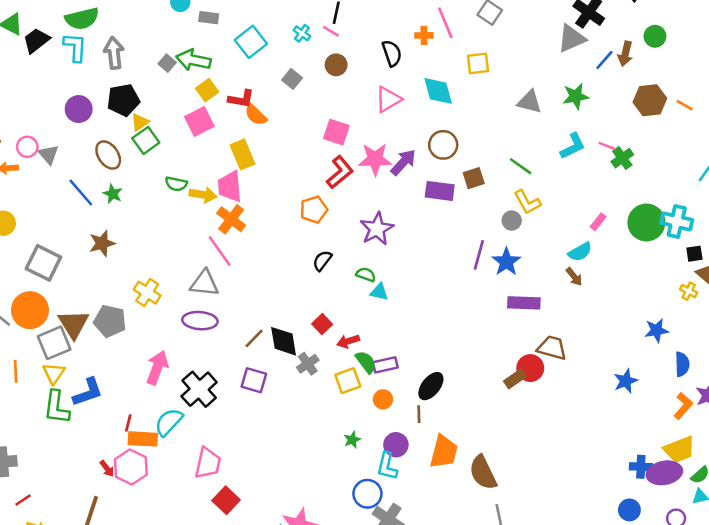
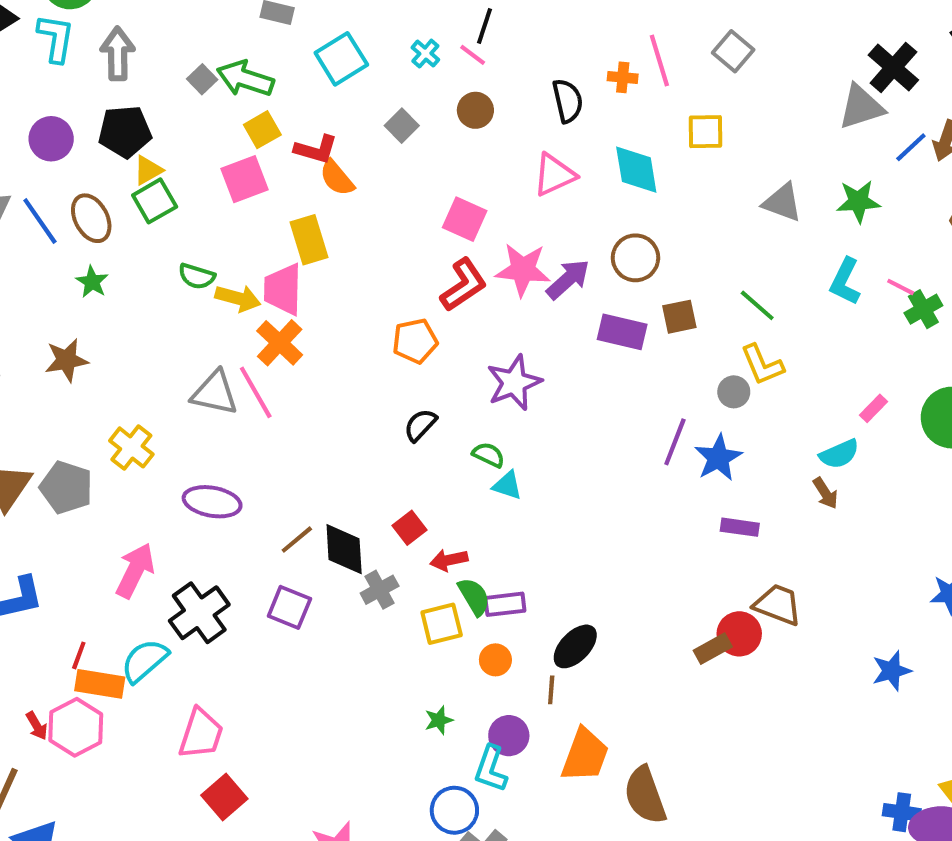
cyan L-shape: (573, 146) -> (845, 282), turned 136
blue line: (81, 193) -> (40, 221), moved
gray triangle: (204, 283) -> (215, 393), moved
purple rectangle: (524, 303) -> (740, 527), size x0.7

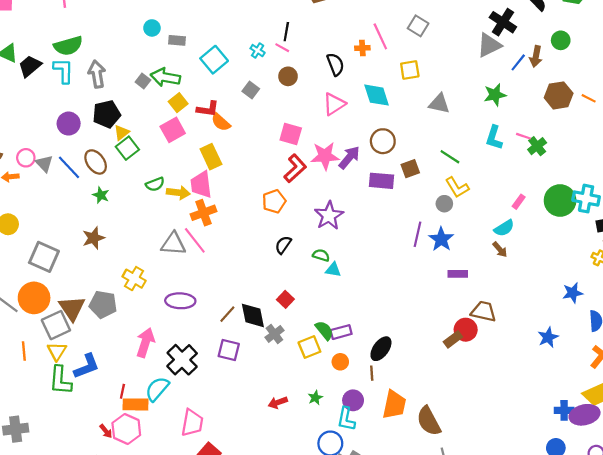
gray triangle: (782, 202) -> (439, 104), moved
green semicircle: (197, 276) -> (155, 184), turned -30
orange cross: (280, 343) -> (203, 213), turned 35
red arrow: (449, 560) -> (278, 403), moved

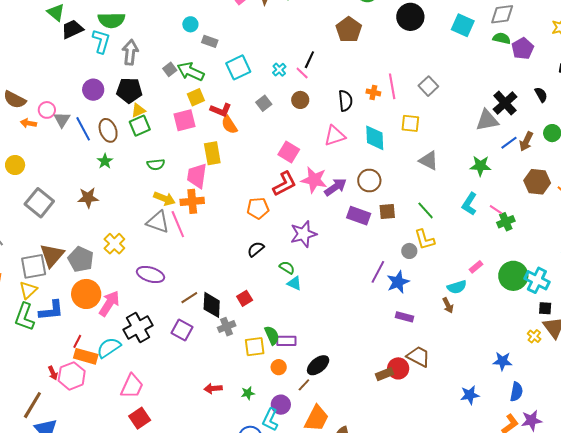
yellow arrow: (178, 193) -> (164, 199), moved
orange circle: (34, 298) -> (86, 294), moved
brown line: (372, 373) -> (304, 385), turned 32

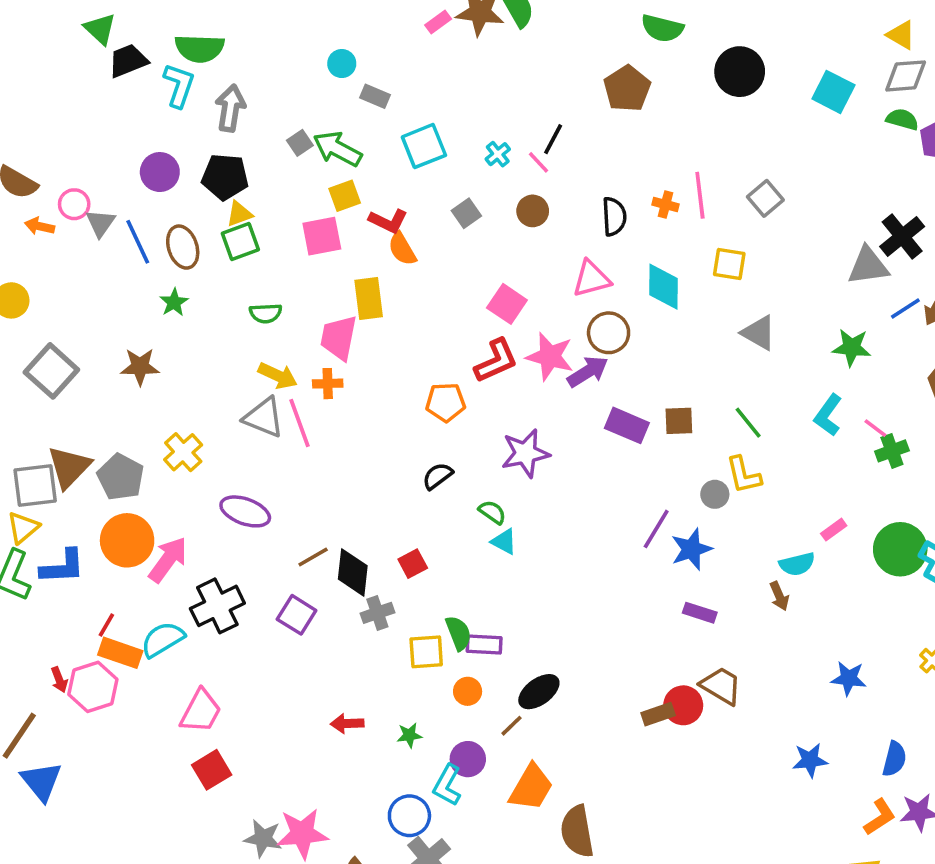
brown circle: (369, 180) -> (609, 333), moved
orange cross: (192, 201) -> (328, 384), size x0.7
blue star: (502, 361) -> (849, 678), moved

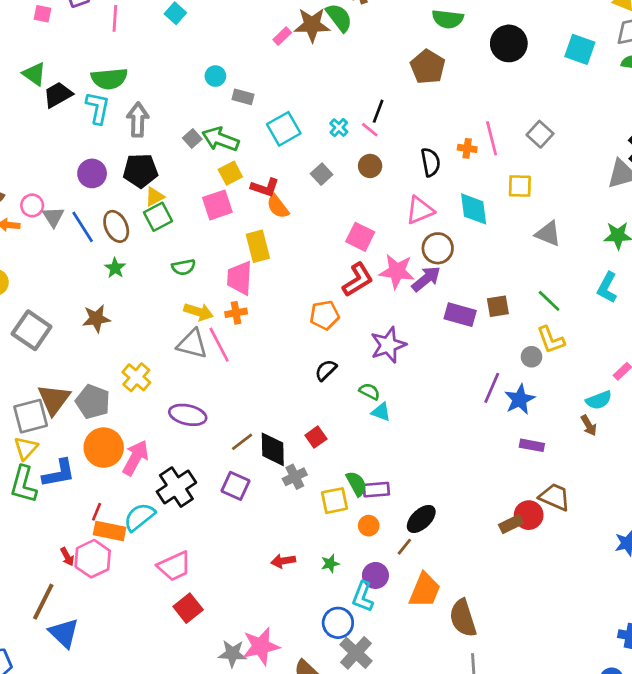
pink trapezoid: (201, 711) -> (174, 566), turned 45

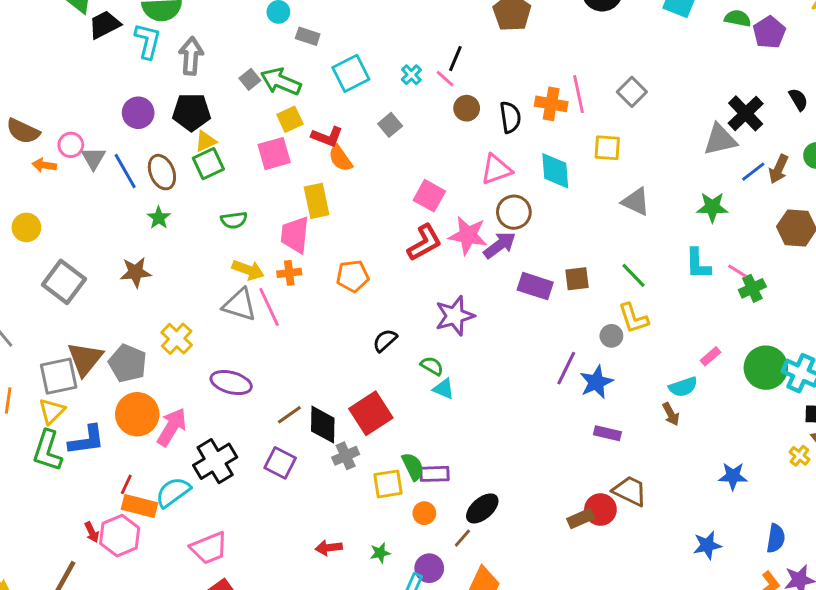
orange cross: (467, 148) -> (551, 104), size x1.5
brown circle: (370, 166) -> (467, 108), moved
cyan L-shape: (607, 288) -> (698, 264), turned -32
orange pentagon: (325, 315) -> (353, 276), moved
red square: (316, 437) -> (371, 413), size x1.8

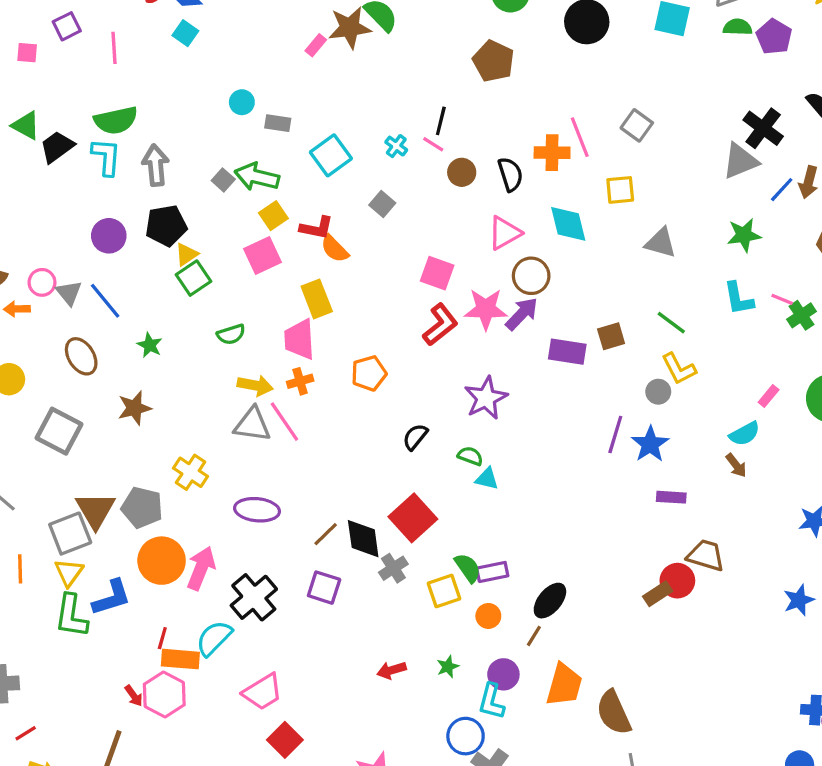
brown ellipse: (162, 172) -> (81, 356), moved

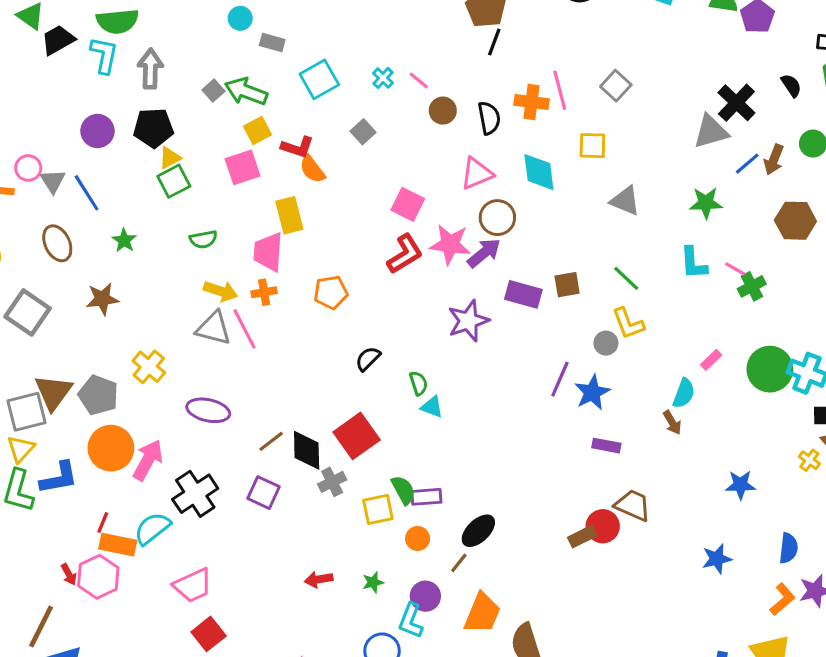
black line: (441, 121) -> (494, 42), moved
purple star: (486, 398) -> (468, 321), moved
cyan semicircle: (745, 434) -> (684, 393), turned -48
green semicircle: (470, 456) -> (419, 383), turned 45

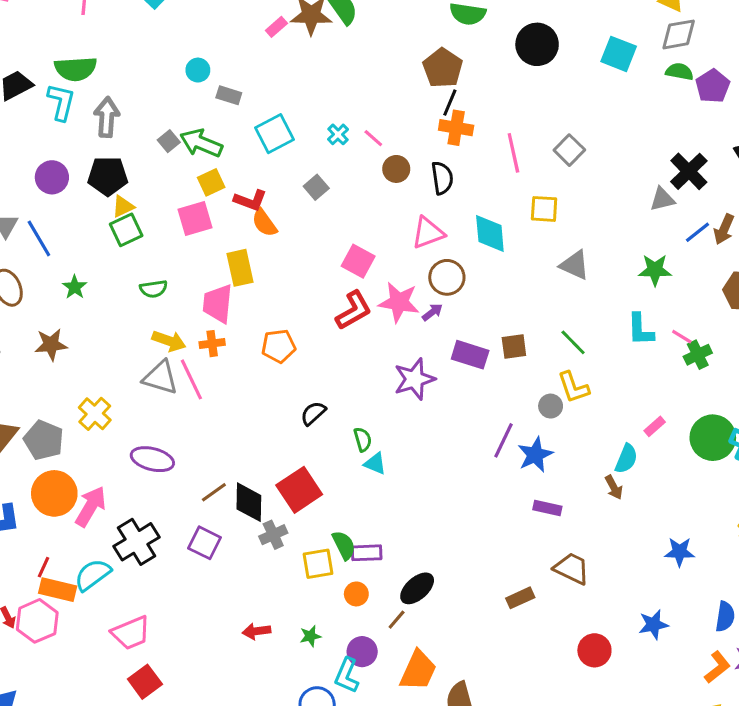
orange cross: (531, 102) -> (456, 128), moved
gray triangle: (711, 132) -> (662, 199), size x0.7
purple arrow: (484, 253) -> (432, 312), size x0.6
red circle: (603, 526) -> (594, 650), moved

